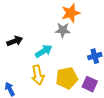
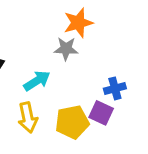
purple square: (90, 84) -> (101, 113), moved

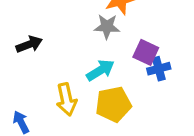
cyan arrow: (37, 81) -> (100, 70), moved
purple square: (101, 113) -> (146, 52), moved

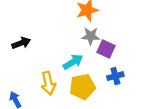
gray star: (107, 27) -> (91, 36), moved
blue cross: (159, 69) -> (115, 76), moved

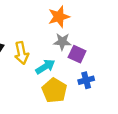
yellow arrow: (48, 83) -> (21, 53), moved
yellow pentagon: (82, 87) -> (54, 90), turned -30

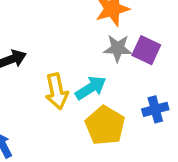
yellow arrow: (21, 53) -> (57, 91), moved
purple square: (77, 54) -> (146, 50), moved

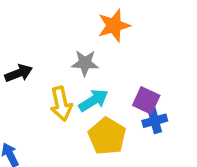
gray star: (118, 48) -> (85, 63), moved
purple square: (146, 50) -> (146, 100), moved

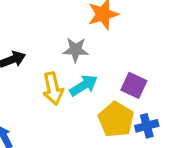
blue cross: (155, 121) -> (147, 126), moved
yellow pentagon: (107, 136) -> (116, 119), moved

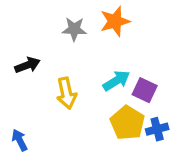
gray star: (76, 50) -> (74, 29), moved
cyan arrow: (84, 85) -> (116, 81), moved

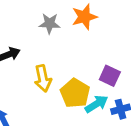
cyan arrow: (116, 81) -> (96, 104), moved
yellow pentagon: (127, 123) -> (75, 93), moved

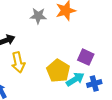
yellow arrow: (43, 78) -> (18, 62), moved

